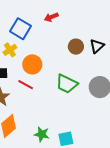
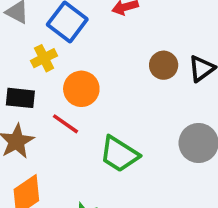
green trapezoid: (67, 84) -> (119, 154), moved

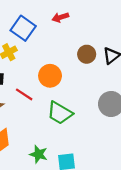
orange circle: (81, 89) -> (50, 76), moved

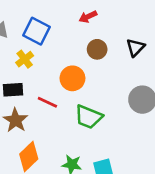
red arrow: (60, 17) -> (88, 17), moved
brown circle: (87, 54) -> (97, 49), moved

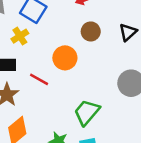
green trapezoid: (89, 117) -> (87, 112), moved, turned 104

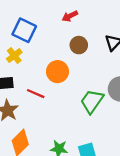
green trapezoid: (87, 112) -> (92, 101), moved

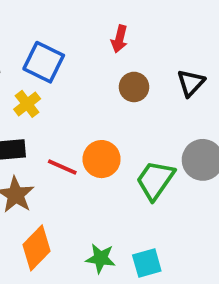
red arrow: (70, 16) -> (119, 39), turned -49
orange circle: (57, 72) -> (102, 159), moved

